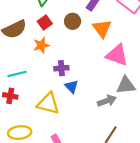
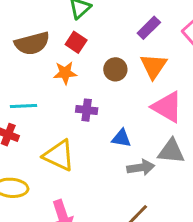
brown circle: (73, 21) -> (115, 69), moved
red square: (45, 23) -> (76, 42), turned -32
blue triangle: (71, 87) -> (121, 138), moved, turned -48

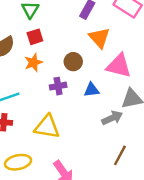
red square: (76, 42) -> (35, 37), turned -35
brown circle: (115, 69) -> (73, 62), moved
blue triangle: (121, 138) -> (92, 90), moved

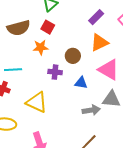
red square: (35, 37) -> (48, 27), turned 32
orange triangle: (99, 38) -> (99, 43), turned 30

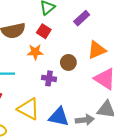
purple rectangle: (96, 17) -> (82, 18), moved
blue triangle: (81, 83) -> (59, 117), moved, size x1.5

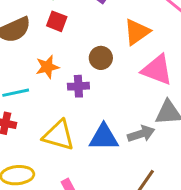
orange star: (35, 52) -> (47, 67), moved

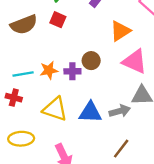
brown circle: (101, 58) -> (91, 61), moved
orange star: (47, 67) -> (49, 70), moved

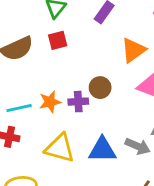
red square: (58, 20) -> (58, 40), turned -35
gray arrow: (120, 111) -> (138, 146), turned 42

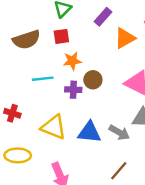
orange triangle: (133, 50) -> (125, 38), moved
orange star: (50, 102) -> (72, 61), moved
cyan line: (19, 108) -> (43, 79), moved

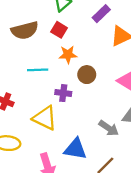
red square: (61, 36) -> (59, 30), turned 35
purple cross: (73, 90) -> (63, 93), moved
blue triangle: (89, 132) -> (75, 149), moved

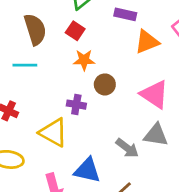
purple rectangle: (101, 14) -> (125, 14), turned 54
brown semicircle: (25, 30) -> (35, 29), turned -96
cyan line: (38, 70) -> (25, 65), moved

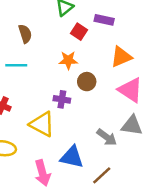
brown semicircle: (35, 29) -> (25, 34), size x0.7
red square: (75, 31) -> (79, 32), moved
orange triangle: (147, 42) -> (121, 57), moved

